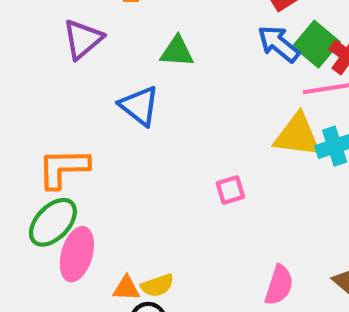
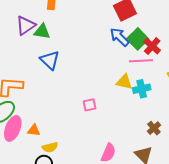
green triangle: (177, 52) -> (42, 32), moved
yellow triangle: (297, 135) -> (124, 82), size x0.7
orange triangle: (126, 288) -> (34, 130), moved

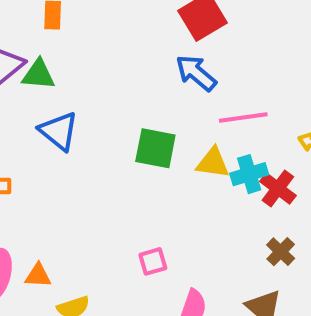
green square: (138, 39) -> (155, 148), moved, turned -30
red cross: (152, 46) -> (278, 188), moved
pink square: (89, 105) -> (153, 261), moved

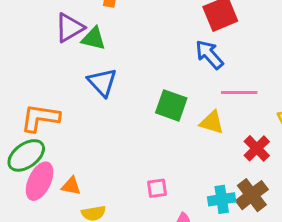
cyan cross: (249, 174) -> (222, 199), moved
brown cross: (281, 252) -> (252, 195), size x1.5

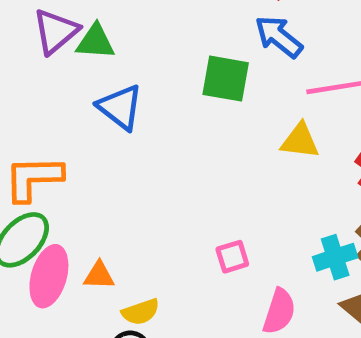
green square: (171, 105) -> (226, 79), moved

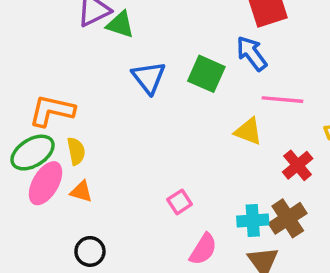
blue triangle: (120, 107) -> (149, 77), moved
pink square: (232, 257) -> (180, 202), turned -30
yellow semicircle: (141, 312) -> (76, 151), moved, turned -96

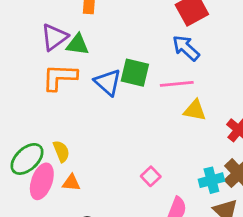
green square: (206, 74) -> (135, 73), moved
pink line: (282, 100) -> (177, 84), moved
orange L-shape: (52, 111) -> (60, 77), moved

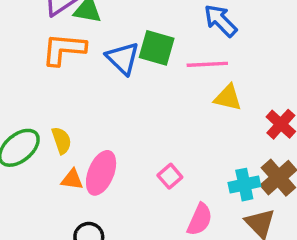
pink ellipse: (42, 181) -> (101, 173), moved

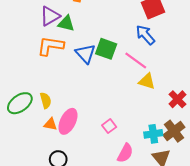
pink line: (207, 64) -> (136, 61), turned 35

